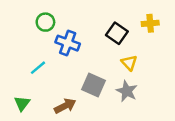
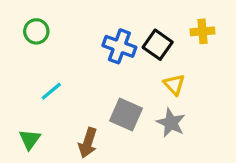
green circle: (45, 22) -> (36, 31), moved
blue cross: (68, 43) -> (119, 46), moved
brown arrow: (65, 106) -> (88, 143), turned 135

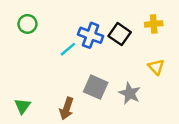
yellow triangle: (174, 85) -> (156, 67), moved
cyan line: (51, 91) -> (68, 49), moved

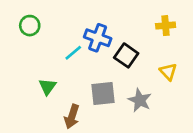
black square: (120, 34) -> (126, 55), moved
gray square: (96, 87) -> (103, 93), turned -30
green triangle: (22, 106) -> (47, 87), moved

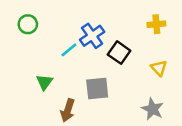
blue cross: (98, 38) -> (92, 36), turned 35
gray star: (140, 100) -> (152, 109), moved

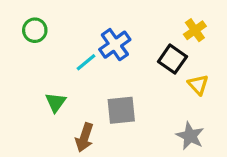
yellow cross: (156, 24) -> (195, 30), turned -30
black square: (119, 53) -> (172, 59), moved

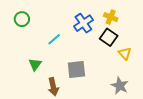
yellow cross: (195, 30) -> (111, 17), moved, turned -32
blue cross: (115, 45) -> (83, 23), moved
brown arrow: (84, 137) -> (53, 87), turned -30

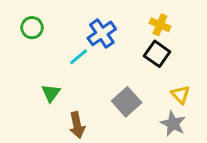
blue cross: (83, 23) -> (102, 33), moved
yellow triangle: (125, 53) -> (180, 95), moved
gray square: (76, 70) -> (127, 102), moved, turned -36

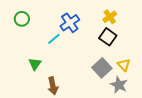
yellow cross: (160, 25) -> (110, 17), turned 32
gray square: (127, 102) -> (102, 68), moved

